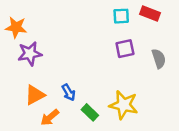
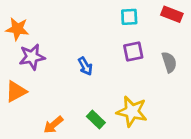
red rectangle: (150, 14) -> (172, 14), moved
blue arrow: (69, 92) -> (85, 66), moved
orange triangle: (35, 95) -> (16, 91), moved

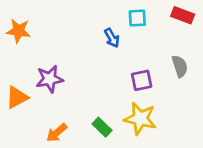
purple square: (133, 52) -> (142, 80), moved
purple star: (32, 57) -> (50, 79), moved
blue arrow: (85, 66) -> (112, 38), moved

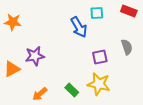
blue arrow: (112, 38) -> (79, 27), size x1.5

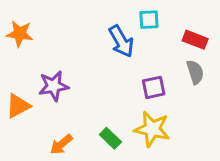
red rectangle: (129, 11) -> (195, 40), moved

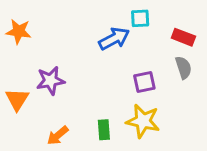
blue arrow: (121, 41) -> (114, 39), turned -88
orange triangle: (18, 106) -> (17, 99), turned -30
green rectangle: (110, 138) -> (104, 130), turned 42

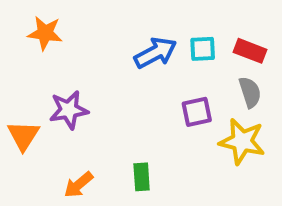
cyan square: (140, 18) -> (203, 49), moved
orange star: (19, 31) -> (45, 33), moved
yellow star: (143, 121) -> (242, 141), moved

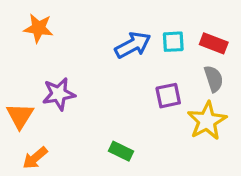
yellow star: (242, 141) -> (207, 121), turned 30
green rectangle: (142, 177) -> (121, 151), turned -60
orange arrow: (79, 185) -> (35, 158), moved

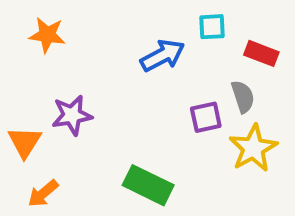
cyan square: (173, 42) -> (212, 27), moved
gray semicircle: (214, 79) -> (243, 97), moved
green rectangle: (121, 151) -> (148, 185), size x1.6

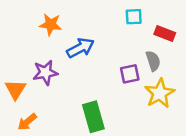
orange star: (47, 35) -> (51, 24), moved
blue arrow: (163, 55) -> (80, 48), moved
green rectangle: (148, 185) -> (93, 117), turned 48

